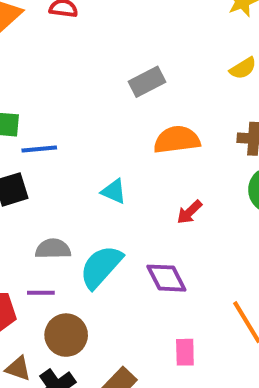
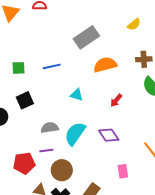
gray rectangle: (147, 82) -> (86, 37), size x1.4
blue line: (39, 149) -> (52, 66), moved

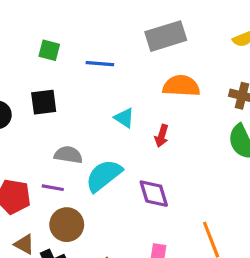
red arrow: (116, 100) -> (162, 136), moved, turned -40

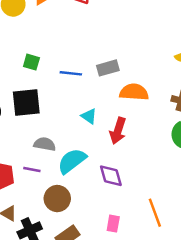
gray rectangle: (166, 36) -> (108, 68), moved, size x0.7
black square: (44, 102) -> (26, 102), size x1.4
red arrow: (162, 136) -> (118, 131), size x1.5
brown circle: (67, 225) -> (57, 199), moved

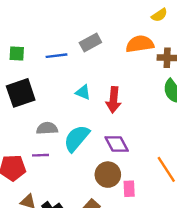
orange semicircle: (134, 92) -> (140, 44), moved
brown circle: (57, 199) -> (108, 175), moved

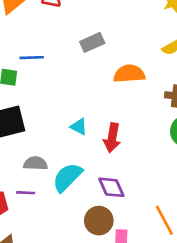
gray rectangle: (90, 43) -> (92, 42), moved
orange semicircle: (140, 44) -> (129, 74), moved
blue line: (57, 56) -> (32, 58), moved

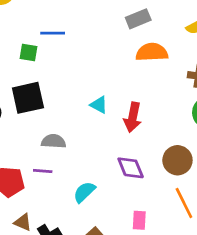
gray rectangle: (92, 42) -> (138, 19), moved
cyan semicircle: (67, 177) -> (84, 192), moved, size x0.7
brown circle: (99, 221) -> (177, 160), moved

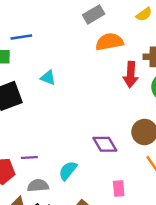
cyan triangle: (99, 105) -> (48, 78), moved
red arrow: (133, 117) -> (131, 75), moved
gray semicircle: (54, 141) -> (38, 185), moved

